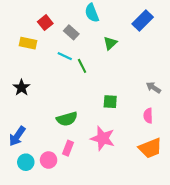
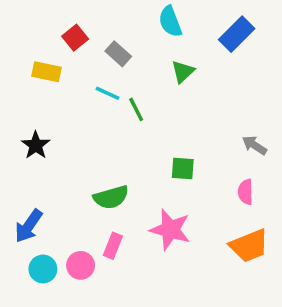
cyan semicircle: (92, 13) -> (170, 22), moved

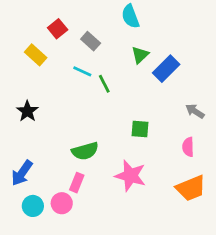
blue rectangle: (237, 34) -> (166, 69), moved
yellow rectangle: (46, 72) -> (36, 55), turned 30
pink rectangle: (113, 246) -> (77, 183), moved

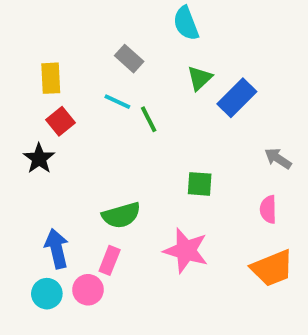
red square: (58, 29) -> (61, 121), moved
yellow rectangle: (36, 55) -> (51, 78), turned 45
blue arrow: (22, 173) -> (57, 249), moved, turned 132

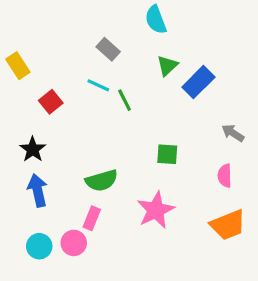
yellow rectangle: (51, 78) -> (18, 66), moved, turned -30
black star: (39, 158) -> (33, 149), moved
blue arrow: (57, 249) -> (38, 190), moved
pink star: (186, 251) -> (156, 210), turned 30

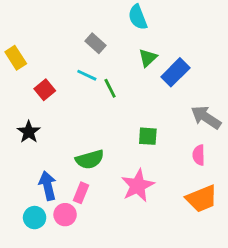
gray arrow: (233, 133) -> (206, 117), size x1.5
blue arrow: (38, 190) -> (48, 186), moved

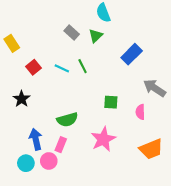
green triangle: (148, 58) -> (96, 36), moved
cyan line: (87, 75) -> (62, 68), moved
pink semicircle: (199, 155) -> (140, 112), moved

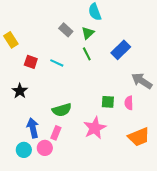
green line: (83, 66) -> (87, 54), moved
red square: (34, 67) -> (31, 62), turned -32
green square: (111, 102) -> (108, 102), moved

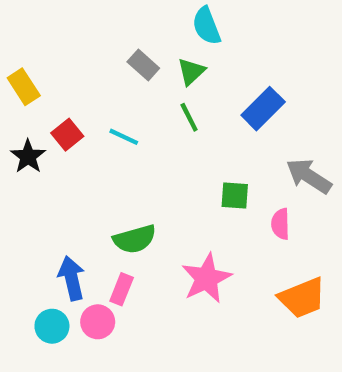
red square: (31, 62) -> (67, 135), turned 32
black star: (20, 91) -> (28, 156), moved
green square: (108, 102) -> (235, 196), moved

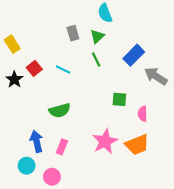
gray rectangle: (143, 65) -> (73, 33), turned 32
gray arrow: (309, 176) -> (156, 76), moved
green semicircle: (135, 239) -> (60, 110), moved
orange trapezoid: (302, 298) -> (137, 145), moved
pink circle: (98, 322) -> (52, 177), moved

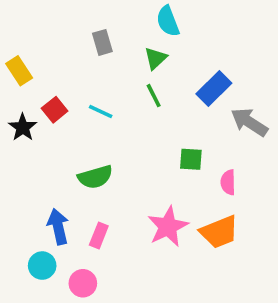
gray rectangle: (73, 33) -> (102, 42), moved

